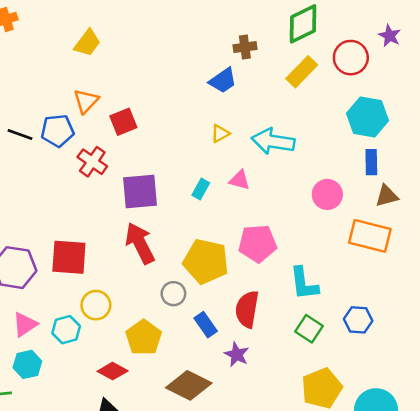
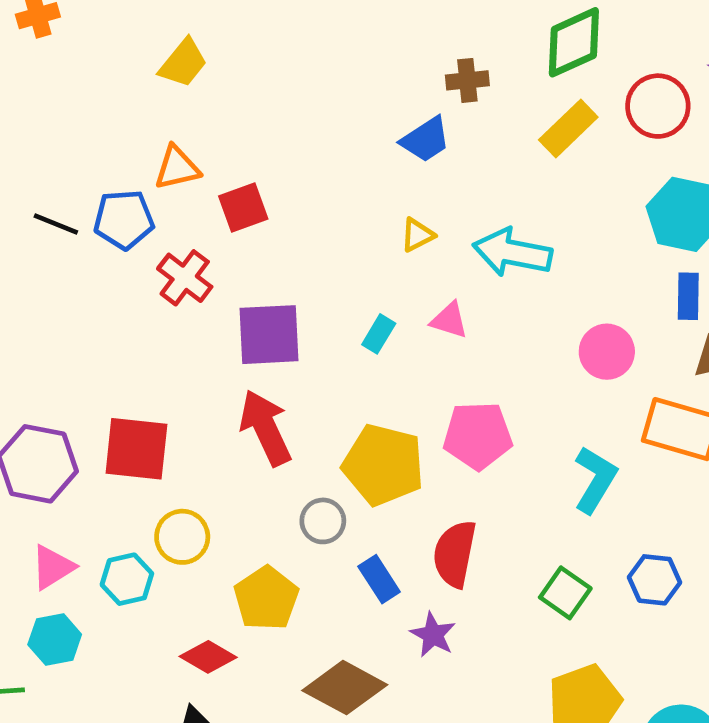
orange triangle: (86, 101) -> (177, 168), turned 32
cyan L-shape: (304, 284) -> (595, 480), moved, turned -144

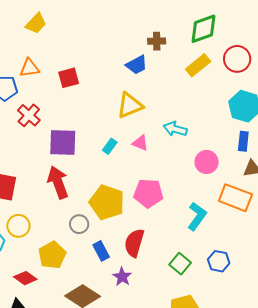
red square: (243, 208) -> (69, 78), moved
yellow triangle: (417, 235) -> (130, 105), size x1.8
cyan arrow: (512, 252) -> (175, 129), moved, size x0.7

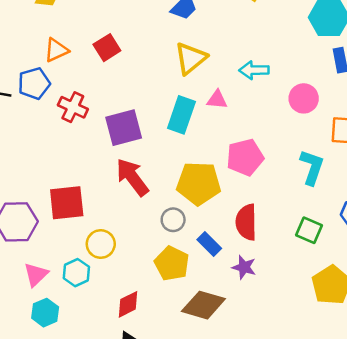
cyan rectangle: (110, 146) -> (181, 115), size x1.8
yellow pentagon: (52, 255) -> (172, 263), moved
red diamond: (25, 278) -> (128, 304), turned -45

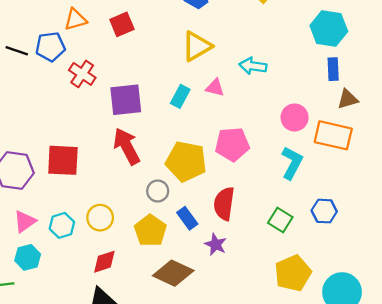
pink circle: (304, 98) -> (295, 117), moved
cyan rectangle: (181, 115) -> (180, 96), size x0.7
yellow circle: (101, 244) -> (100, 218), moved

